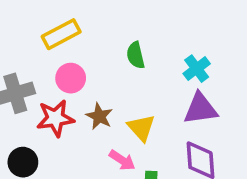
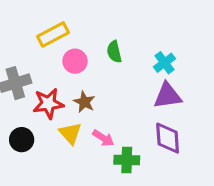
pink circle: (71, 78) -> (75, 61), moved
yellow triangle: (141, 128) -> (70, 133), moved

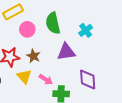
green semicircle: (114, 52) -> (53, 23), size x1.5
purple triangle: (168, 96) -> (66, 52), moved

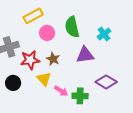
pink arrow: (46, 80) -> (61, 91), moved
purple diamond: (88, 80) -> (106, 82), turned -55

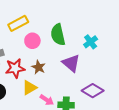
purple triangle: (85, 55) -> (71, 63), turned 48
yellow triangle: (44, 79) -> (29, 88), turned 42

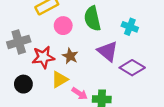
cyan cross: (91, 42) -> (130, 27), turned -32
purple diamond: (93, 91) -> (132, 68), moved

